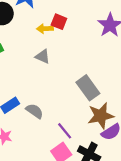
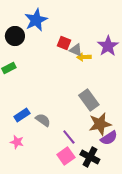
yellow arrow: (45, 29) -> (84, 57), moved
gray triangle: (43, 56) -> (76, 50), moved

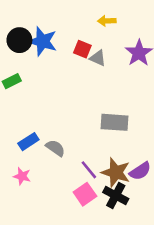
blue star: (36, 20) -> (43, 41), moved, turned -30
yellow arrow: (84, 57) -> (107, 21), moved
gray rectangle: (89, 100) -> (114, 122), turned -50
brown star: (100, 124) -> (116, 172), moved, turned 30

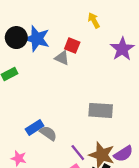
yellow arrow: (107, 21) -> (94, 20), turned 63
gray triangle: (98, 58) -> (62, 58), moved
blue rectangle: (28, 142) -> (35, 128), moved

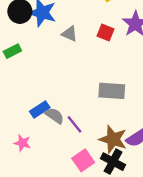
red square: (72, 46) -> (106, 32), moved
purple line: (78, 153) -> (74, 124), moved

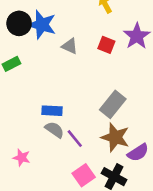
gray rectangle: (112, 91) -> (113, 104), turned -55
blue rectangle: (40, 109) -> (52, 111), moved, turned 36
brown star: (113, 139) -> (115, 137), moved

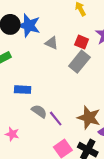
gray rectangle: (113, 104) -> (79, 62), moved
blue rectangle: (52, 111) -> (23, 90), moved

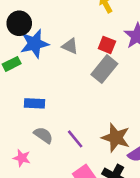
blue star: (29, 25) -> (34, 44), moved, turned -30
gray semicircle: (39, 111) -> (43, 135), moved

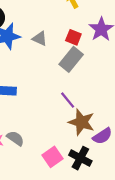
gray semicircle: (43, 135) -> (15, 138), moved
purple line: (75, 139) -> (68, 100), moved

